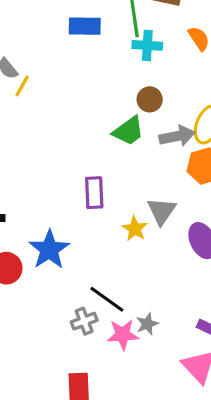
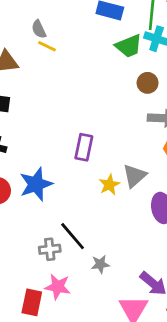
yellow line: (22, 86) -> (47, 46), turned 72
green trapezoid: (128, 131) -> (129, 46), moved
pink star: (123, 335) -> (58, 287), moved

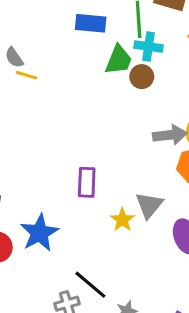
green trapezoid: (129, 46) -> (119, 60), turned -36
brown circle: (148, 83) -> (142, 77), moved

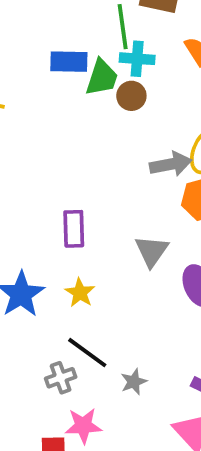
blue rectangle: (91, 23) -> (69, 62), moved
yellow star: (122, 220) -> (80, 293), moved

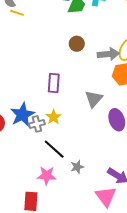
brown circle: (131, 96) -> (77, 44), moved
gray cross: (61, 378) -> (37, 124), moved
pink star: (83, 426) -> (47, 175), moved

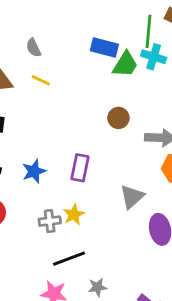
yellow line: (17, 13) -> (41, 80), moved
blue star: (22, 115) -> (34, 171), moved, size x0.7
black line: (54, 149) -> (69, 259), turned -70

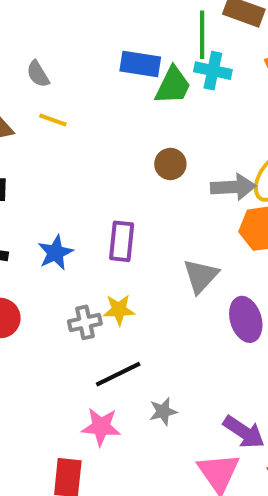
yellow star: (74, 215) -> (119, 310), turned 30

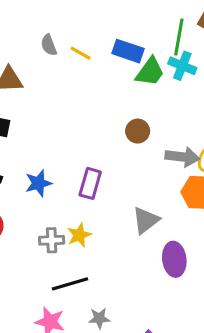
yellow line: (53, 120) -> (81, 53), moved
yellow star: (119, 310) -> (79, 235), turned -30

